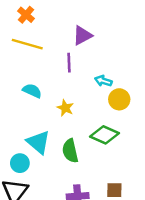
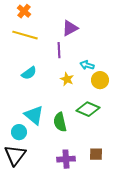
cyan semicircle: (32, 91) -> (29, 73), turned 119
yellow star: (65, 108) -> (67, 79), moved

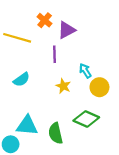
orange cross: (24, 11) -> (45, 20), moved
cyan arrow: (87, 65) -> (85, 71), turned 40
cyan triangle: (34, 115) -> (27, 126), turned -35

